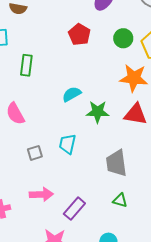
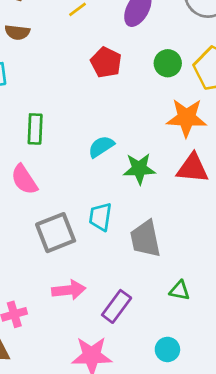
green rectangle: (26, 65) -> (35, 129), moved
gray square: (35, 153) -> (56, 233), size x1.8
gray trapezoid: (116, 163) -> (145, 239), moved

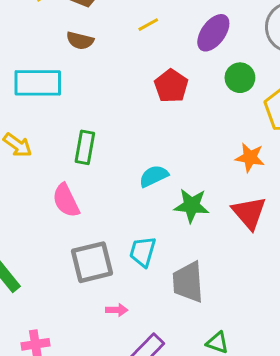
green circle: (168, 63) -> (240, 78), moved
orange star: (186, 118) -> (250, 157), size x0.7
red triangle: (193, 168) -> (249, 213), turned 36
pink arrow: (69, 290) -> (117, 310), moved, size x0.6

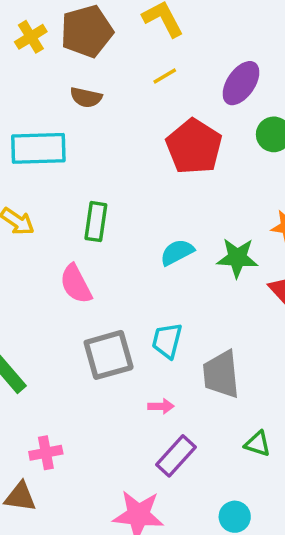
red pentagon: (171, 86) -> (194, 147), size x1.4
green star: (192, 206) -> (237, 258), moved
pink arrow: (117, 310) -> (161, 406), moved

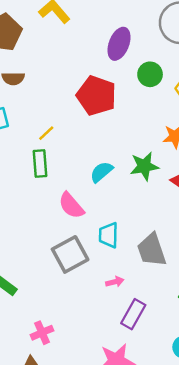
yellow line: (165, 76) -> (46, 133), moved
pink semicircle: (76, 284) -> (71, 206), moved

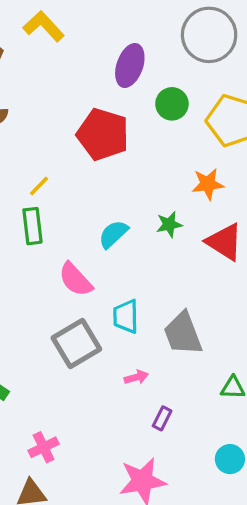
green star: (144, 166) -> (169, 224), size x0.7
purple rectangle: (133, 314) -> (162, 418), size x0.6

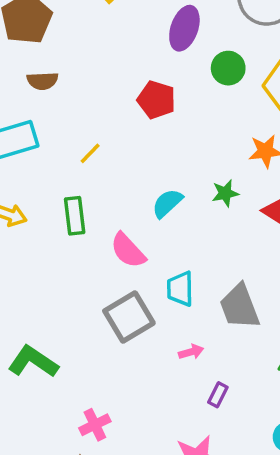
red pentagon: (103, 134) -> (156, 100), size x0.7
green rectangle: (32, 226) -> (75, 216), moved

